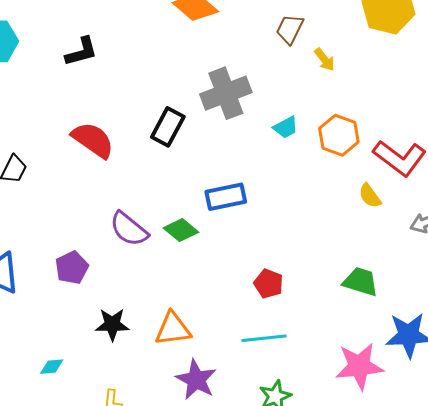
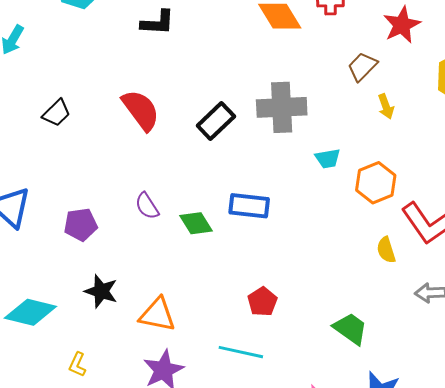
purple semicircle: (129, 229) -> (147, 206), size x0.7
cyan diamond: (52, 367) -> (30, 312), size x2.0

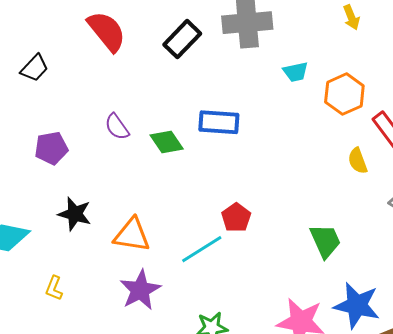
black trapezoid: (56, 113) -> (34, 68), moved
green trapezoid: (350, 329) -> (325, 241), turned 33
cyan line: (241, 352) -> (202, 249), moved, turned -42

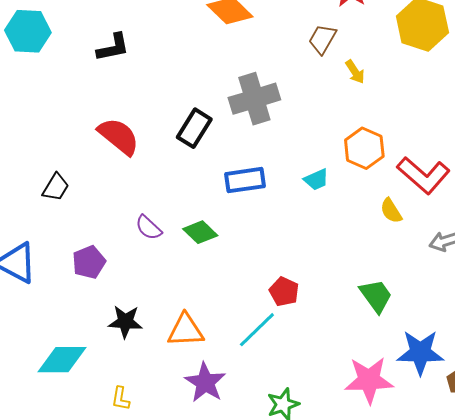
cyan trapezoid: (295, 72) -> (316, 180), moved
blue rectangle: (219, 122) -> (245, 180), moved

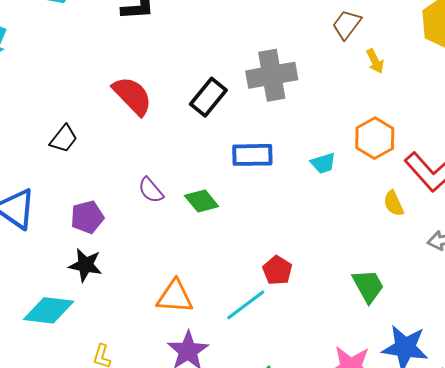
black star: (125, 322) -> (85, 265), moved

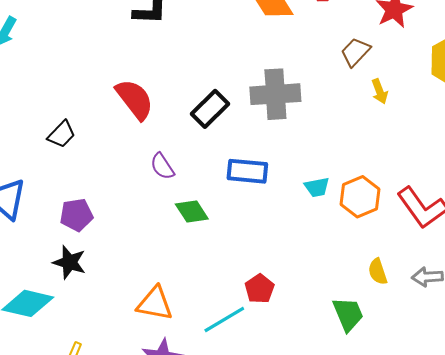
orange hexagon: (375, 138) -> (360, 197), moved
purple semicircle: (151, 190) -> (162, 166), moved
yellow semicircle: (394, 203) -> (378, 272), moved

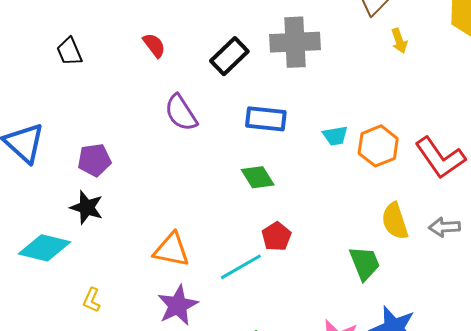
red semicircle: (135, 99) -> (154, 45), size x0.6
black trapezoid: (62, 134) -> (69, 51), moved, turned 112
purple semicircle: (162, 166) -> (181, 113), size x1.4
green diamond: (192, 211) -> (258, 177), moved
yellow semicircle: (378, 272) -> (395, 221), size x1.4

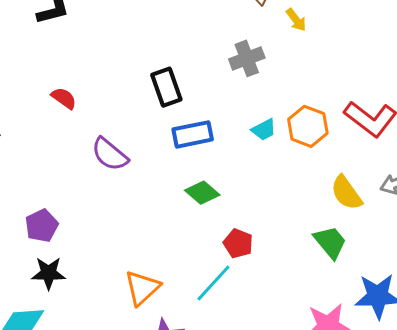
gray cross: (295, 42) -> (247, 58), moved, size x0.7
black rectangle: (229, 56) -> (166, 87), moved, turned -48
orange triangle: (172, 250) -> (142, 288), turned -36

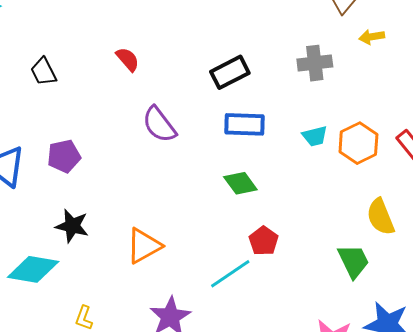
yellow arrow: (296, 20) -> (372, 37), turned 105
black rectangle: (166, 87) -> (230, 72), turned 69
purple pentagon: (42, 226) -> (64, 156), moved
orange triangle: (142, 288) -> (144, 246), moved

